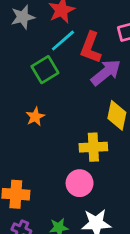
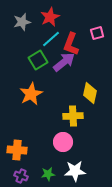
purple arrow: (106, 72) -> (64, 62), moved
orange star: (35, 117) -> (31, 94), size x1.6

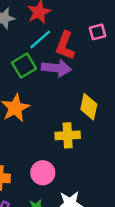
purple arrow: (64, 62) -> (56, 68), turned 45
pink circle: (63, 142) -> (43, 173), moved

